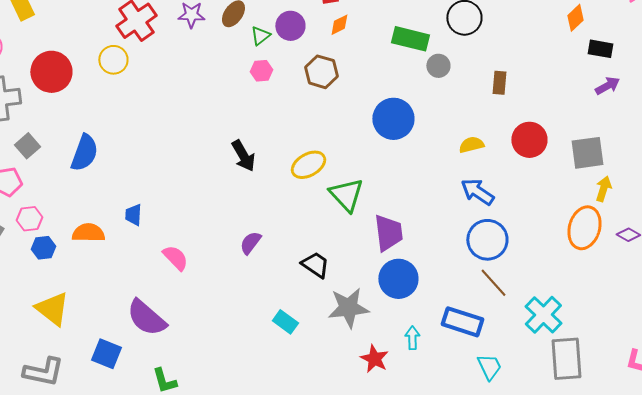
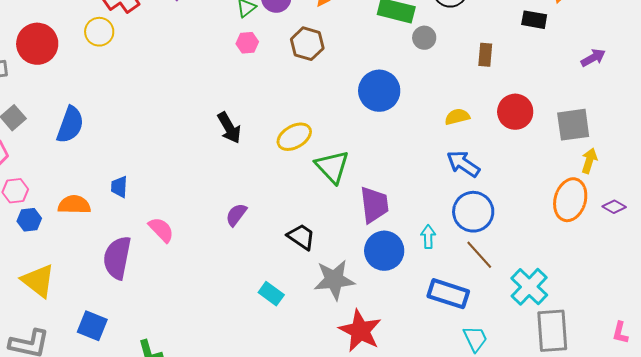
black rectangle: (600, 49) -> (534, 20), moved
purple semicircle: (146, 318) -> (117, 258), moved, turned 60
cyan arrow: (412, 338) -> (428, 237), moved
red star: (374, 359) -> (360, 331), size x1.5

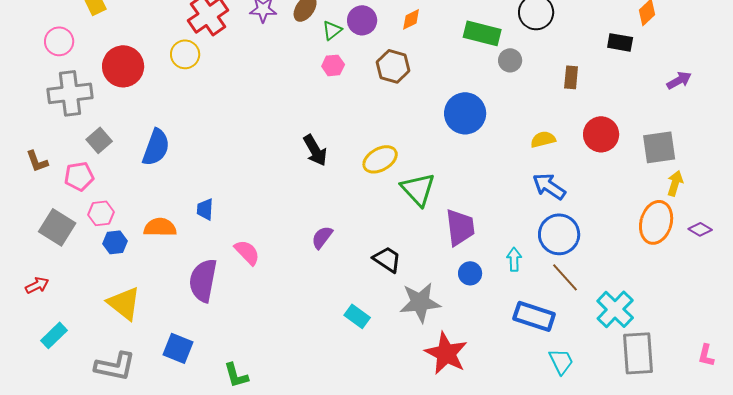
blue circle: (384, 251) -> (470, 273), size x0.6

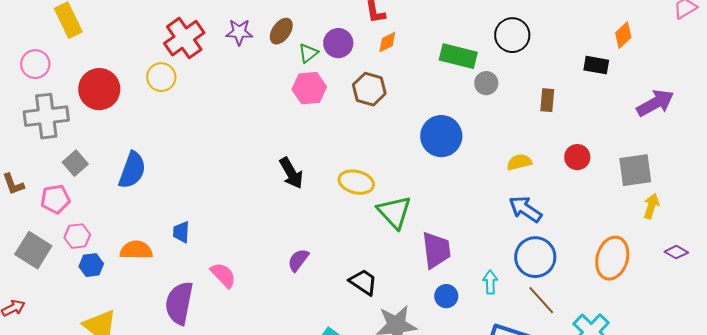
pink hexagon: (333, 65) -> (309, 88), size x1.5
purple arrow: (679, 80) -> (655, 103), size x1.5
red circle: (601, 134) -> (577, 157), size x0.7
yellow ellipse: (380, 159) -> (356, 182), turned 44
orange ellipse: (656, 222) -> (612, 258), moved

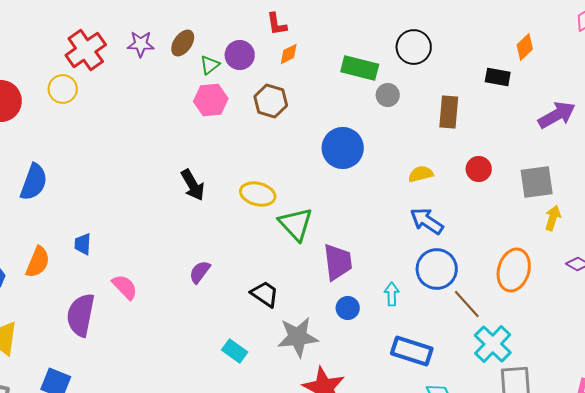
brown rectangle: (547, 100) -> (449, 112), size x1.4
orange semicircle: (136, 250) -> (38, 262), turned 112
brown line: (541, 300) -> (467, 304), moved

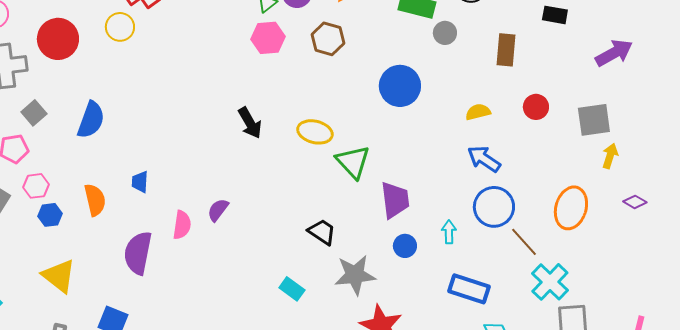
orange semicircle: (38, 262) -> (95, 200), turned -36
purple semicircle: (200, 272) -> (218, 210), moved
pink semicircle: (125, 287) -> (182, 225), turned 52

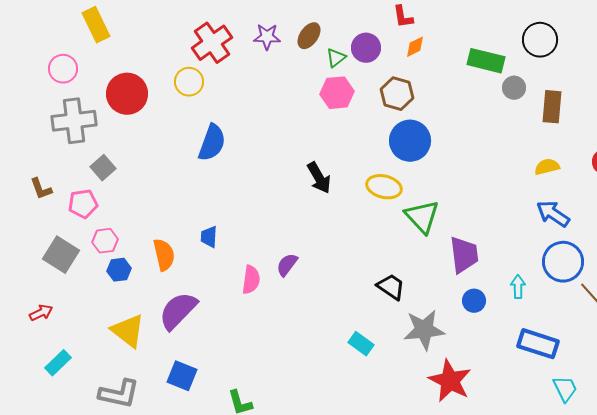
brown rectangle: (506, 50) -> (552, 107), moved
blue circle: (400, 86) -> (410, 141), moved
blue semicircle: (91, 120) -> (212, 143), moved
purple semicircle: (138, 253) -> (178, 311), moved, turned 33

